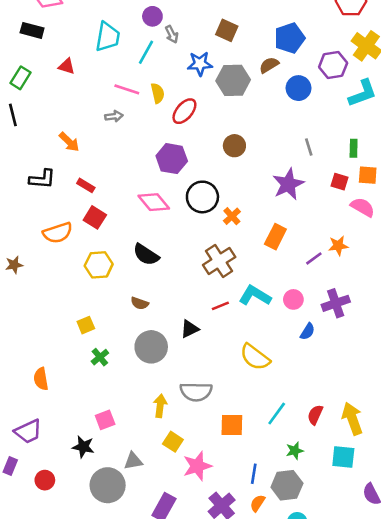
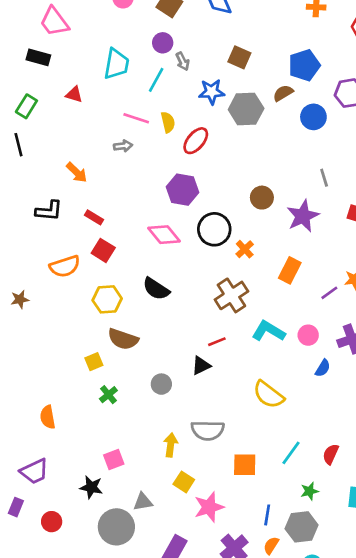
brown circle: (234, 146) -> (262, 198), moved
brown semicircle: (140, 303) -> (123, 339), moved, size x1.6
red line: (220, 306) -> (217, 342), moved
gray circle: (151, 347) -> (161, 384), size x0.6

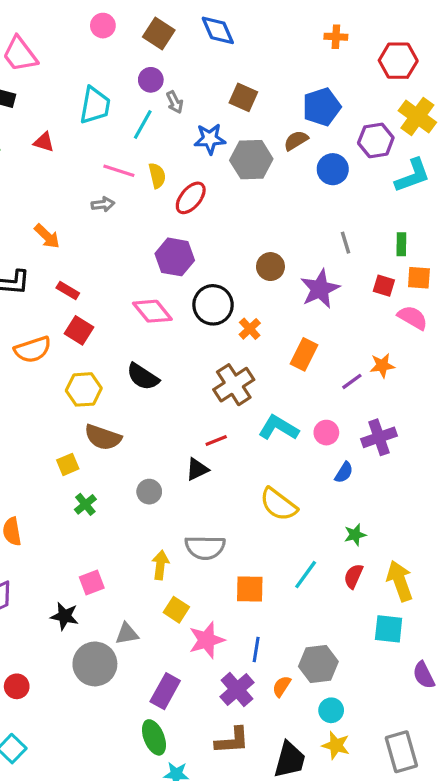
green star: (309, 491) -> (355, 535), moved
blue line: (267, 515) -> (256, 650), moved
red circle: (52, 522) -> (17, 686), moved

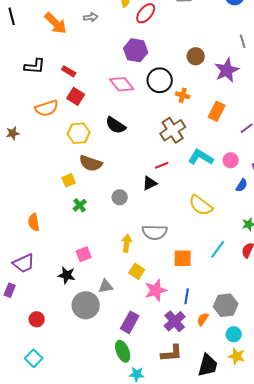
orange arrow: (47, 236) -> (56, 23), moved, size x1.4
orange cross: (250, 329) -> (183, 95), turned -32

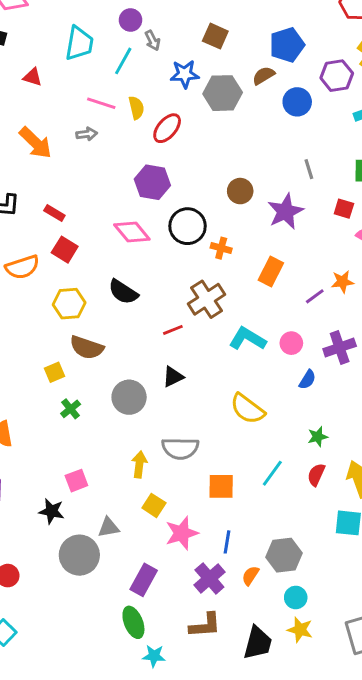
red line: (162, 165) -> (173, 330), moved
gray circle: (120, 197) -> (129, 397), size x1.5

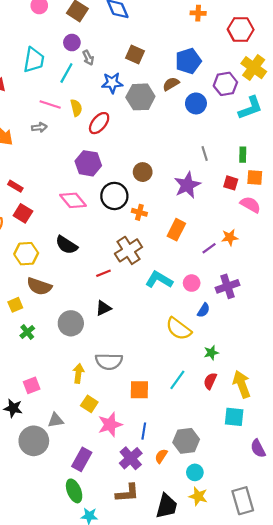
brown circle: (240, 191) -> (143, 172), moved
yellow semicircle: (247, 409) -> (179, 329), moved

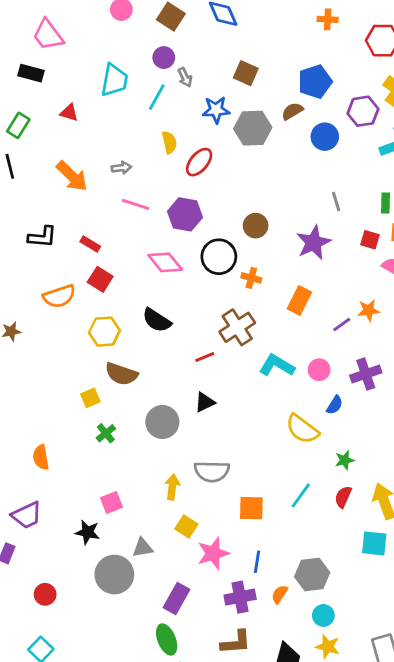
pink line: (50, 105) -> (136, 204), moved
purple cross: (131, 458) -> (240, 597), turned 30

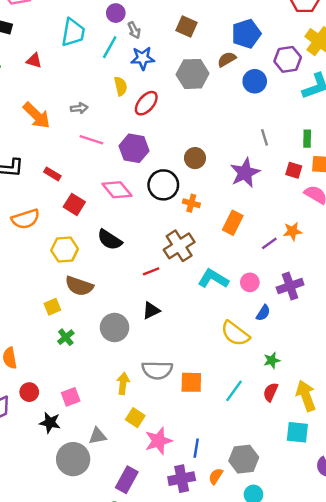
blue star: (216, 110) -> (143, 58), moved
red square: (100, 279) -> (74, 204), moved
orange square: (251, 508) -> (191, 382), moved
red circle: (45, 594) -> (29, 392), moved

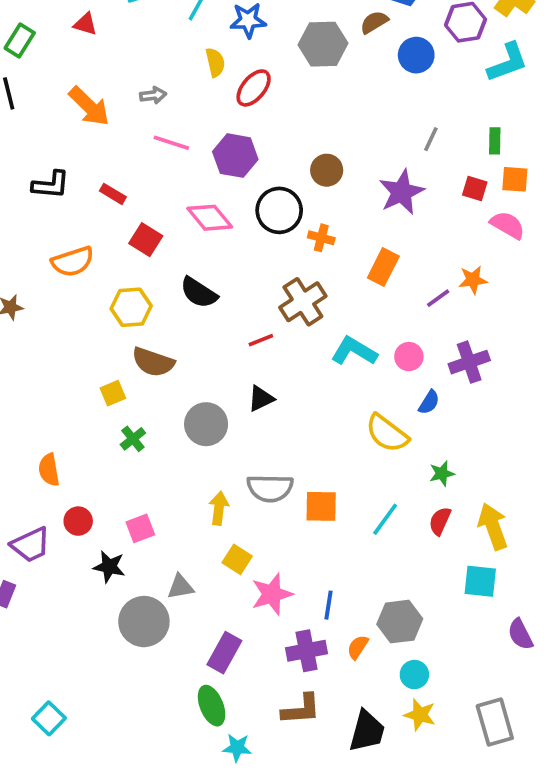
gray line: (264, 137) -> (431, 139), turned 42

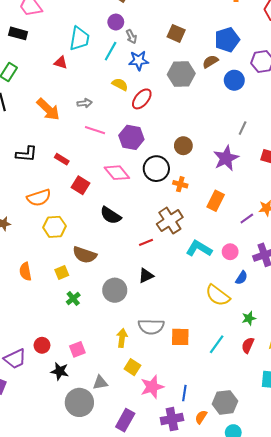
red triangle: (85, 24) -> (61, 63), moved
yellow semicircle: (215, 62) -> (120, 84), turned -49
yellow hexagon: (131, 307) -> (54, 227), moved
orange semicircle: (49, 470) -> (25, 271), moved

